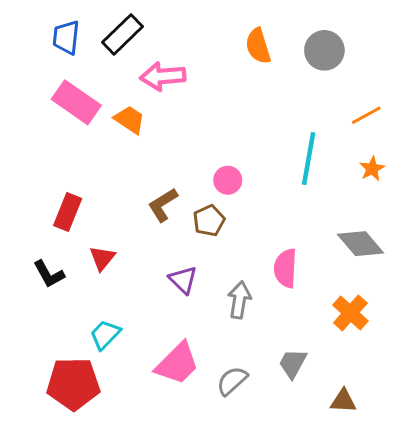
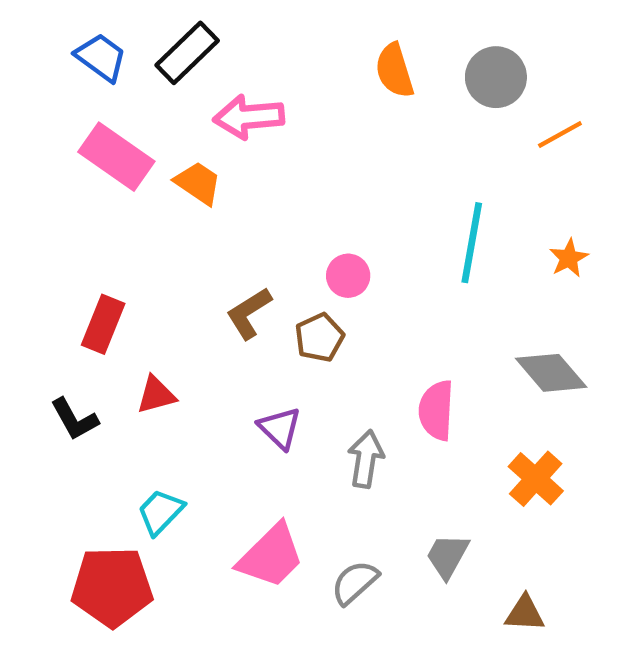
blue trapezoid: (66, 37) -> (101, 57), turned 120
orange line: (366, 115) -> (560, 135), moved
red triangle: (102, 258) -> (156, 395), turned 36

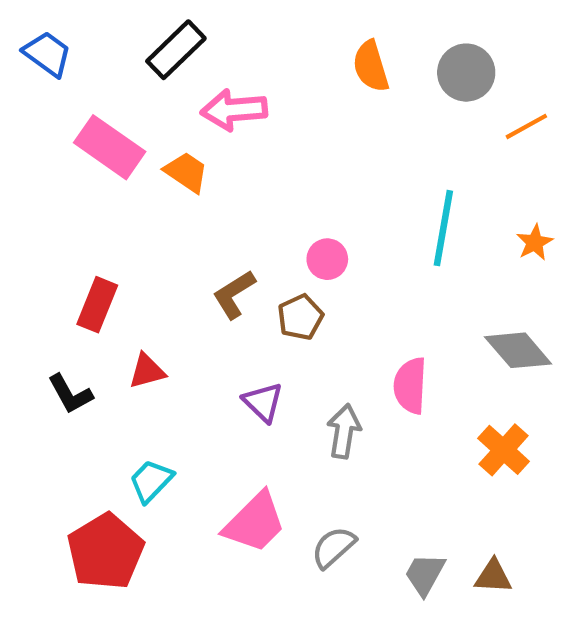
blue trapezoid: (101, 57) -> (47, 54), moved
gray trapezoid: (447, 556) -> (425, 574), moved
red pentagon: (112, 587) -> (105, 551), turned -30

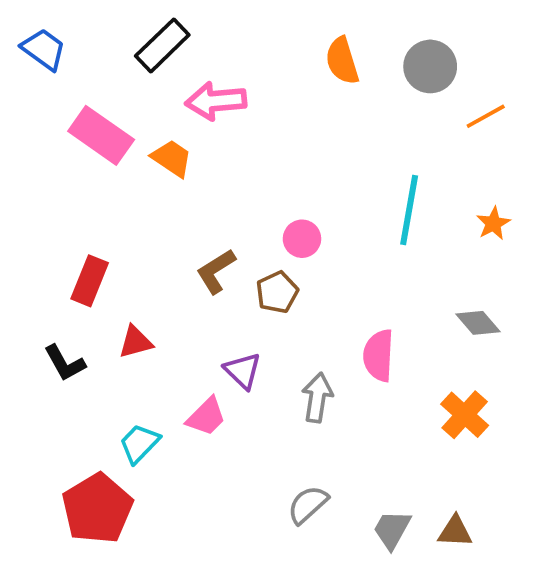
gray diamond: (518, 350) -> (478, 323), size x0.7
pink trapezoid: (255, 522) -> (206, 417), moved, size x0.7

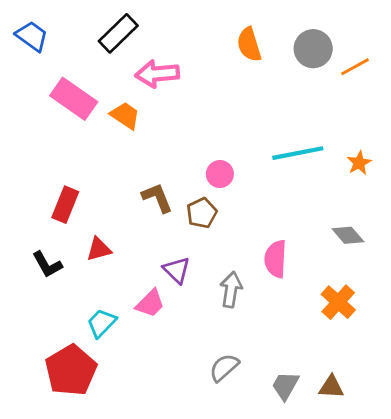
orange line: (486, 116) -> (355, 67), moved
cyan line: (409, 210) -> (298, 153), turned 69
brown L-shape: (216, 271) -> (157, 198), turned 100

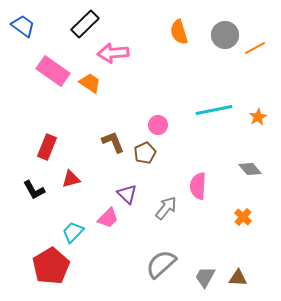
gray arrow: (231, 290) -> (166, 208), turned 30
orange cross: (338, 302) -> (243, 217), size x0.7
gray semicircle: (224, 368) -> (161, 264), size x1.4

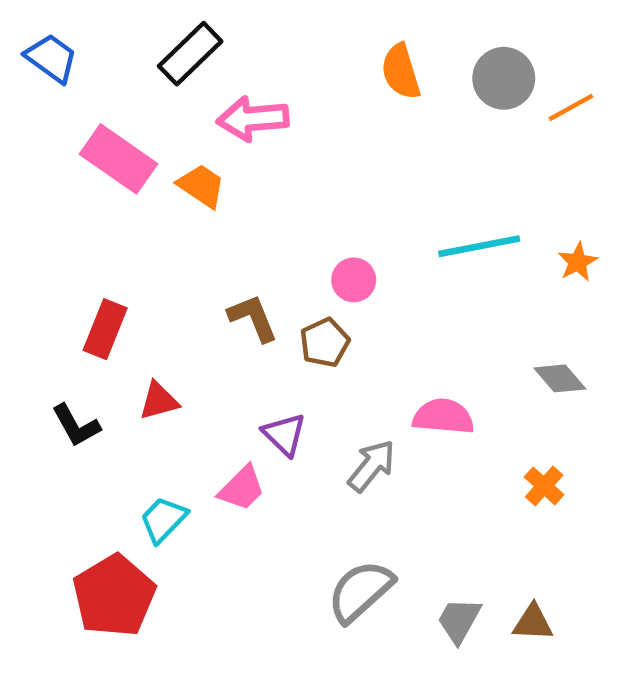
pink semicircle: (198, 186) -> (443, 417), turned 92

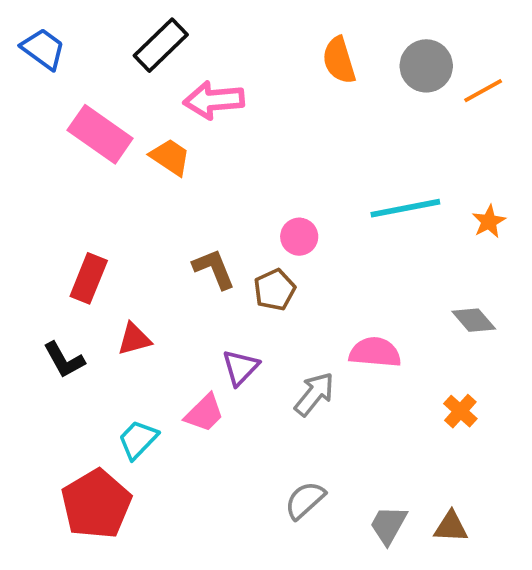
purple triangle: (284, 434) -> (240, 367), turned 30
gray semicircle: (360, 591) -> (305, 500), size x0.7

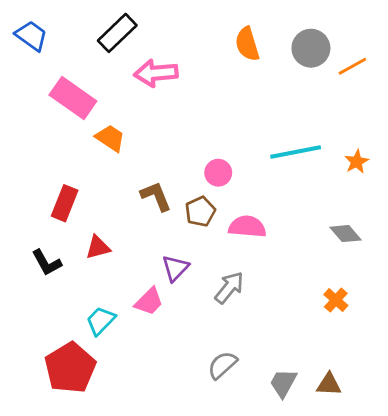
orange trapezoid: (170, 157) -> (110, 138), moved
pink semicircle: (375, 352) -> (247, 227), moved

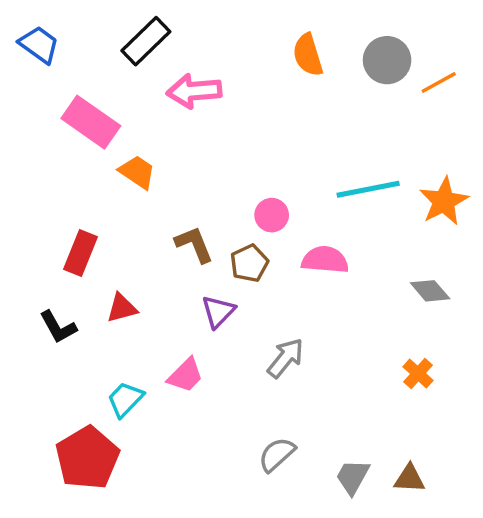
orange star: (357, 162) -> (444, 201), size x1.6
pink semicircle: (247, 227) -> (325, 260), moved
purple triangle: (175, 268) -> (218, 312), moved

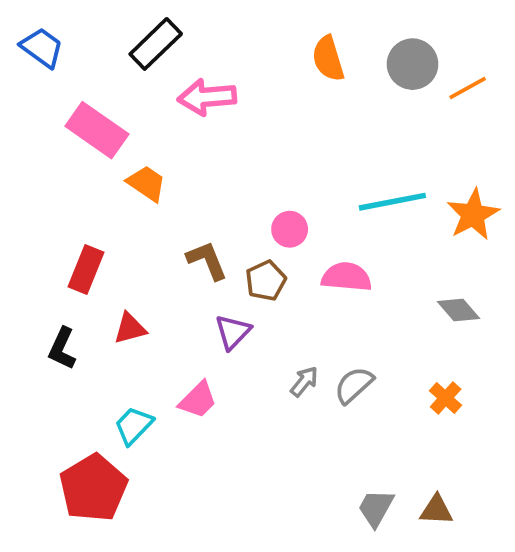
black L-shape: (58, 327) -> (62, 348), turned 54
gray arrow: (285, 358) -> (304, 381), size x0.7
gray semicircle: (277, 454) -> (354, 385), moved

